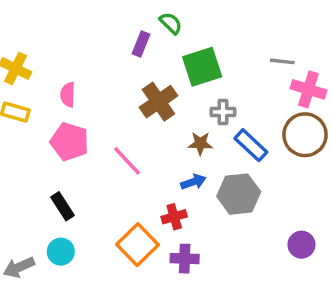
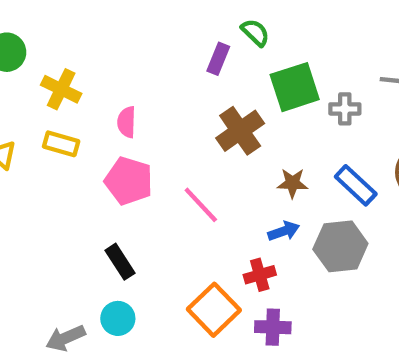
gray cross: (223, 112) -> (345, 109), moved

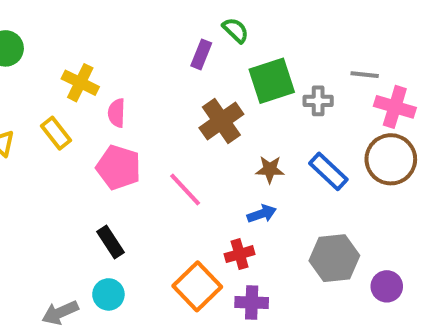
yellow cross: (61, 89) -> (80, 83), moved
yellow rectangle: (61, 144) -> (56, 133), turned 36
gray hexagon: (340, 246) -> (334, 258), moved

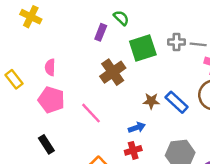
yellow cross: (80, 83) -> (31, 17), moved
gray cross: (318, 101) -> (177, 42), moved
brown star: (270, 169) -> (151, 101), moved
red cross: (240, 254) -> (133, 150), moved

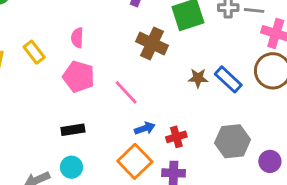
brown cross: (113, 72) -> (152, 44), turned -30
blue arrow: (137, 128) -> (145, 128), moved
black rectangle: (46, 144) -> (73, 130), turned -66

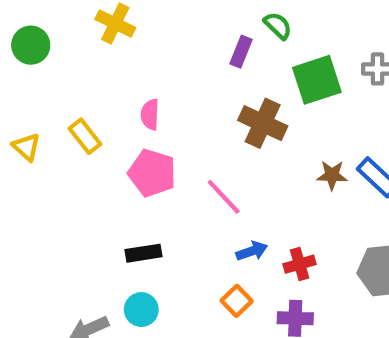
orange square: (135, 161) -> (237, 301), size x0.6

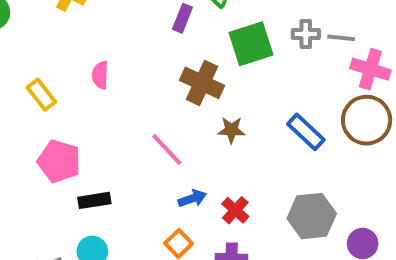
pink pentagon: (152, 173) -> (59, 161), moved
brown star: (332, 175) -> (231, 130), moved
red cross: (300, 264) -> (235, 210), turned -32

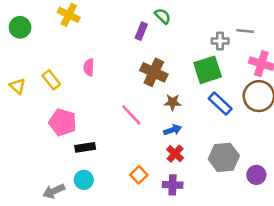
gray line: (341, 38) -> (245, 31), moved
green square: (251, 44) -> (208, 70), moved
blue arrow: (192, 198) -> (173, 130), moved

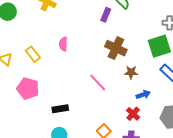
pink pentagon: (63, 122) -> (28, 89), moved
blue arrow: (173, 130) -> (143, 95), moved

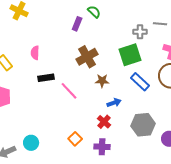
brown cross: (116, 48) -> (87, 57), turned 35
black rectangle: (60, 109) -> (46, 78), moved

